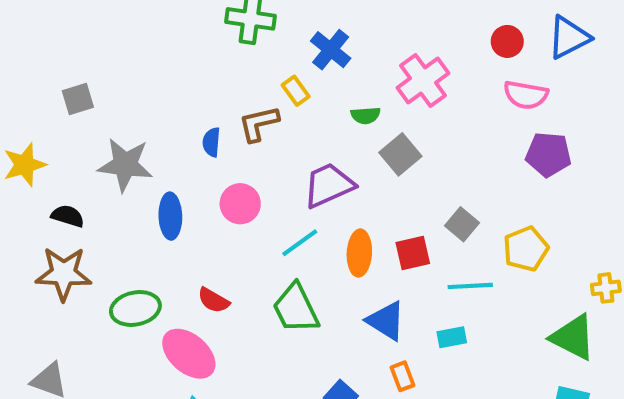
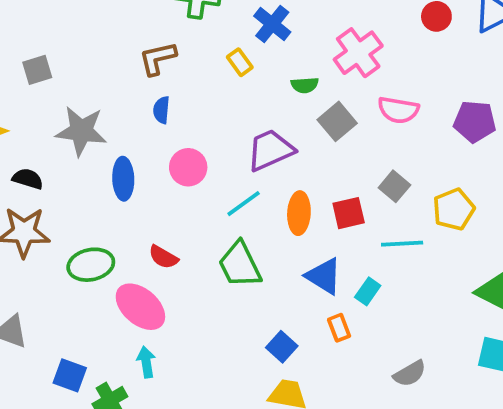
pink semicircle: (526, 95) -> (398, 110), moved
brown L-shape: (259, 124) -> (158, 58), moved
cyan rectangle: (452, 337) -> (368, 291), moved, turned -44

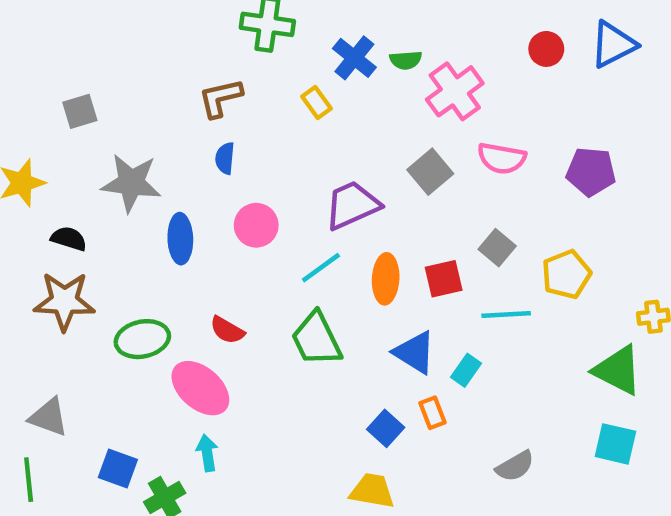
green semicircle: (305, 85) -> (406, 60), moved
blue square: (282, 347) -> (386, 428), moved

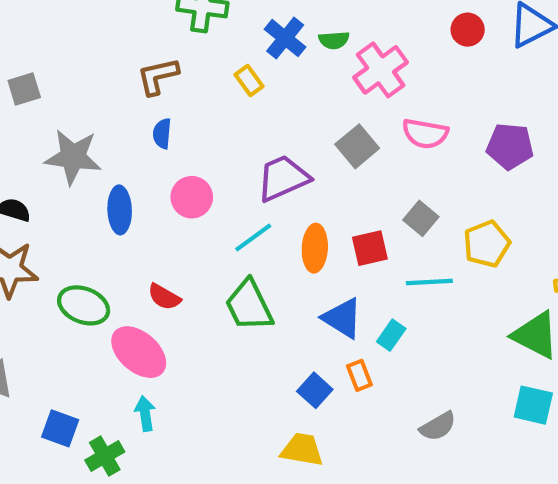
green ellipse: (142, 339) -> (84, 305), turned 33

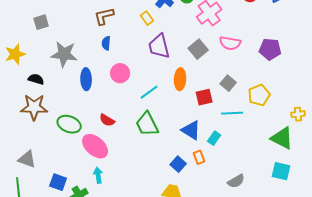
purple trapezoid: (283, 178) -> (159, 46), moved, turned -80
orange ellipse: (315, 248) -> (180, 79), moved

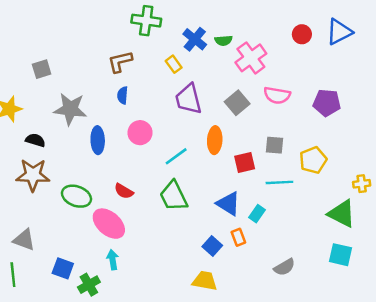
gray square: (228, 83) -> (274, 145), turned -35

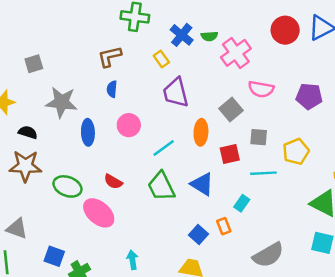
red circle: (302, 34) -> (285, 30), size x1.5
gray square: (237, 103) -> (231, 109), moved
blue triangle: (228, 204) -> (202, 184), moved
cyan arrow: (113, 260) -> (132, 260), moved
gray semicircle: (284, 267) -> (268, 255), size x1.5

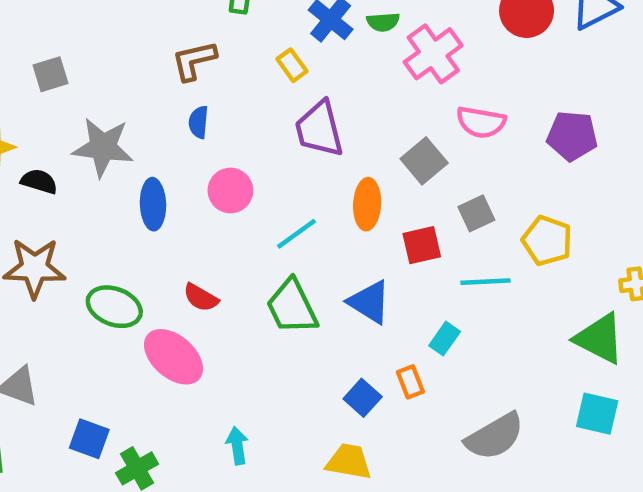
black semicircle: (28, 132) -> (39, 181), moved
gray square: (259, 137) -> (476, 213), turned -30
yellow pentagon: (296, 152) -> (547, 241), turned -30

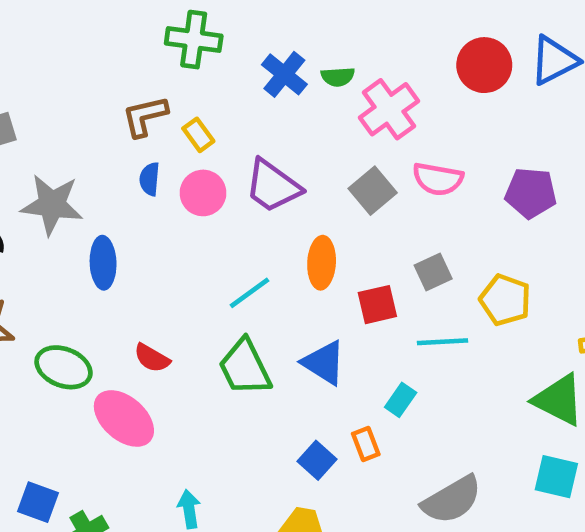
yellow rectangle: (292, 65) -> (198, 135), moved
purple trapezoid: (319, 129) -> (273, 186), turned -40
gray square: (424, 161) -> (373, 191), moved
pink circle: (230, 190) -> (203, 193), moved

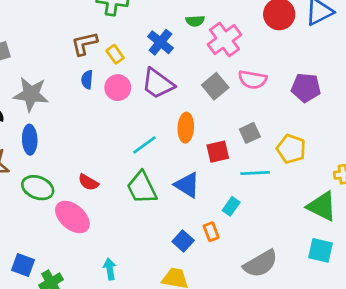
blue cross: (284, 74) -> (160, 42), moved
blue ellipse: (103, 263) -> (30, 140), moved

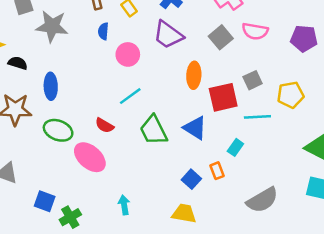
pink circle: (118, 88) -> (128, 54), moved
gray star: (31, 94) -> (52, 26), moved
cyan line: (144, 145) -> (130, 96), moved
yellow pentagon: (291, 149) -> (290, 95), turned -30
red square: (218, 152) -> (223, 97), size x1.4

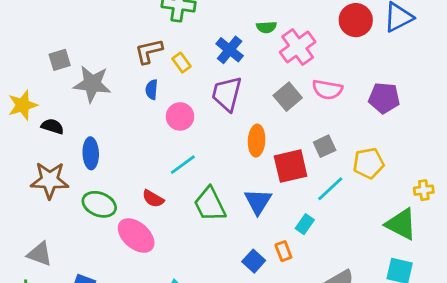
purple trapezoid: (168, 35) -> (227, 94), turned 68
cyan line: (257, 117) -> (330, 189), turned -40
blue triangle: (195, 128) -> (258, 201), turned 30

